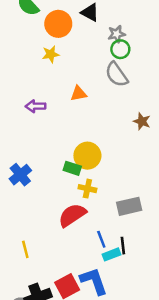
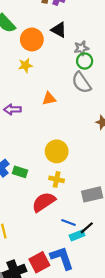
green rectangle: (72, 168) -> (20, 172), moved
blue line: (101, 239) -> (68, 222), turned -48
black line: (123, 246) -> (87, 228), turned 56

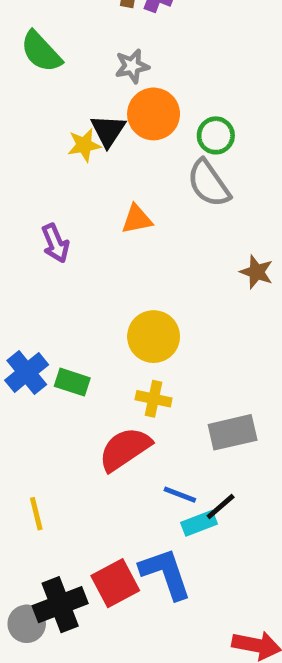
black triangle: (59, 30) -> (108, 131), moved, turned 35
orange circle: (32, 39) -> (154, 114), moved
gray star: (81, 48) -> (132, 66), moved
purple arrow: (12, 109) -> (55, 243), turned -112

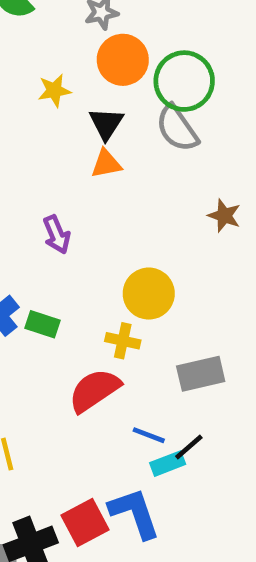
black triangle: (108, 131) -> (106, 124), moved
green circle: (216, 135) -> (184, 81), size x1.6
purple arrow: (55, 243) -> (57, 235), moved
yellow circle: (154, 337) -> (149, 294), moved

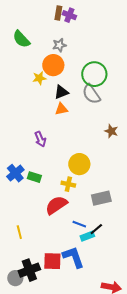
orange circle: (123, 60) -> (53, 65), moved
black triangle: (106, 124) -> (61, 92), turned 35
red square: (85, 523) -> (52, 261), turned 30

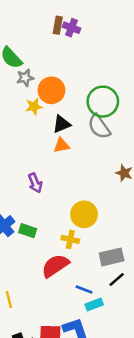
gray star: (59, 45) -> (25, 78), moved
black line: (96, 229) -> (117, 279), moved

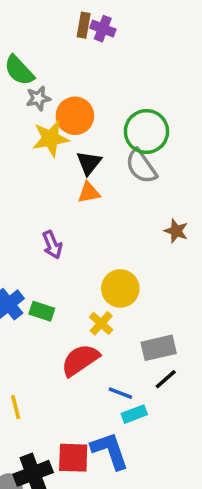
yellow star: (34, 107) -> (51, 138), size x1.5
black triangle: (61, 124) -> (89, 163), turned -30
yellow cross: (70, 239) -> (101, 323), turned 30

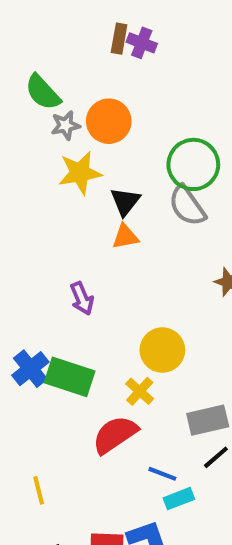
orange circle: (75, 116) -> (109, 121), moved
green rectangle: (42, 311) -> (70, 377), size x1.6

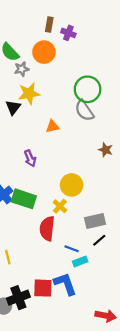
purple cross: (142, 43) -> (68, 33), moved
orange circle: (109, 121) -> (44, 52), moved
black triangle: (125, 202) -> (13, 107), moved
red semicircle: (115, 435) -> (47, 229), turned -50

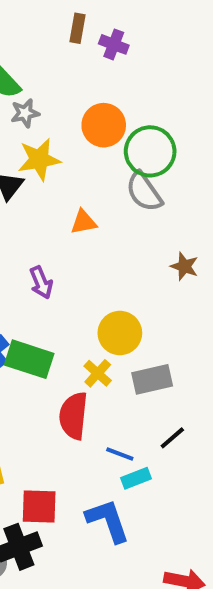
orange circle: (44, 52) -> (104, 125), moved
gray rectangle: (95, 221) -> (152, 379), moved
red square: (43, 288) -> (39, 506), moved

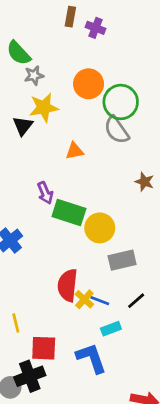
green rectangle: (29, 359) -> (69, 213), moved
yellow cross: (98, 373) -> (84, 299), moved
blue line: (120, 454) -> (100, 301), moved

